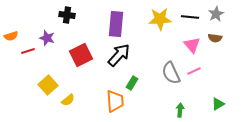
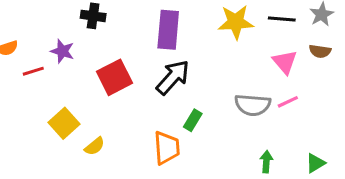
gray semicircle: (171, 73) -> (253, 105), turned -60
green triangle: (218, 104) -> (315, 163), moved

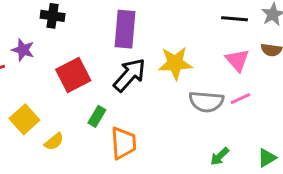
yellow star: (236, 22) -> (175, 63), moved
green rectangle: (193, 120) -> (97, 116), moved
green arrow: (266, 162) -> (220, 156), turned -138

